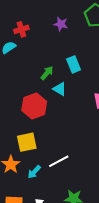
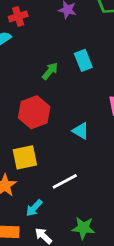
cyan triangle: (60, 89) -> (81, 131), moved
cyan arrow: (34, 172) -> (34, 208), moved

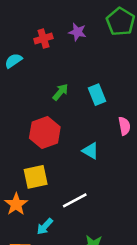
red cross: (18, 16) -> (43, 39), moved
cyan rectangle: (83, 60) -> (97, 95), moved

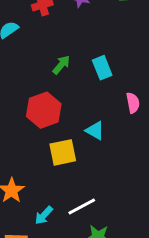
yellow square: (36, 177) -> (63, 152), moved
white line: (75, 200) -> (82, 207), moved

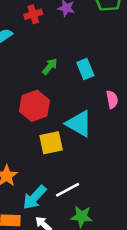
cyan triangle: (95, 131) -> (79, 124), size x1.6
cyan arrow: (44, 215) -> (35, 197), size x1.5

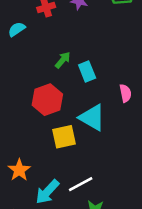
cyan rectangle: (85, 69) -> (87, 71), moved

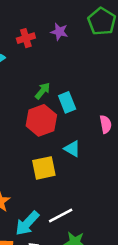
red hexagon: (47, 100) -> (41, 120), moved
cyan triangle: (92, 118) -> (72, 149), size x0.6

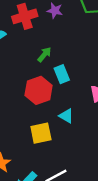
red cross: (26, 38) -> (25, 16), size x1.5
green arrow: (43, 91) -> (44, 55), moved

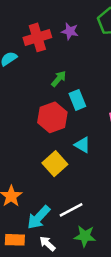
yellow square: (41, 133) -> (55, 164), turned -30

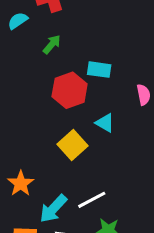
green arrow: (59, 79) -> (52, 44), moved
cyan rectangle: (77, 100) -> (99, 70), turned -60

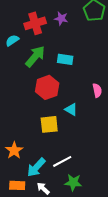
green arrow: (52, 44) -> (35, 56), size x1.6
cyan rectangle: (99, 70) -> (65, 59), moved
yellow square: (73, 145) -> (49, 124), turned 36

